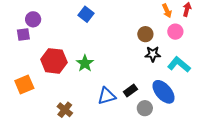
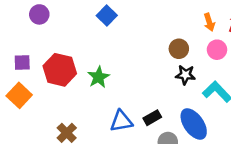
purple square: (23, 35) -> (22, 63), moved
orange square: (24, 84) -> (19, 95), turned -30

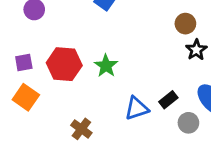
black star: (185, 75) -> (196, 50), turned -30

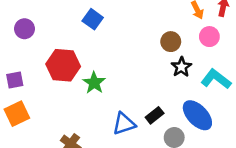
red hexagon: (64, 64) -> (63, 65), moved
orange square: (26, 97) -> (17, 114), turned 30

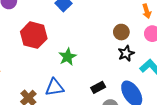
green star: (94, 83) -> (68, 57), moved
blue triangle: (124, 124) -> (55, 87), moved

